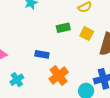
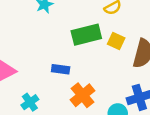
green rectangle: (63, 28) -> (86, 35), size x1.6

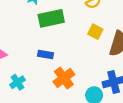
green rectangle: (86, 35) -> (51, 18), moved

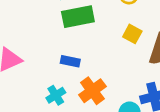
cyan cross: (18, 82) -> (56, 95), moved

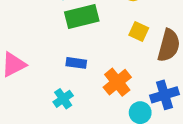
orange cross: (92, 91) -> (117, 82), moved

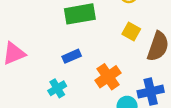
blue rectangle: (76, 63) -> (72, 56), turned -36

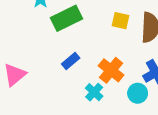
cyan cross: (57, 88) -> (94, 92), moved

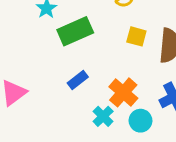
cyan circle: (138, 93) -> (140, 121), moved

